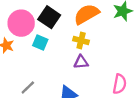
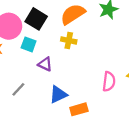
purple triangle: (81, 62) -> (45, 64), moved, turned 32

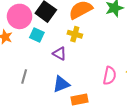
purple triangle: (45, 64) -> (59, 54), moved
gray line: (18, 89) -> (24, 77), turned -32

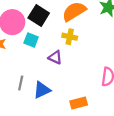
blue triangle: (61, 84) -> (42, 90), moved

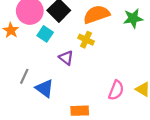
blue triangle: (42, 90) -> (45, 88), turned 48

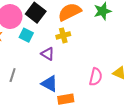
yellow cross: (86, 40) -> (63, 35), turned -32
blue triangle: (45, 88) -> (49, 84), moved

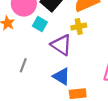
purple triangle: (48, 54) -> (61, 45), size x1.5

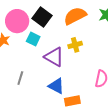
yellow cross: (79, 26) -> (75, 45), moved

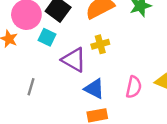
blue triangle: (56, 86) -> (94, 89), moved

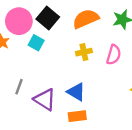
purple triangle: (74, 60) -> (45, 99), moved
pink semicircle: (134, 87) -> (114, 55), moved

